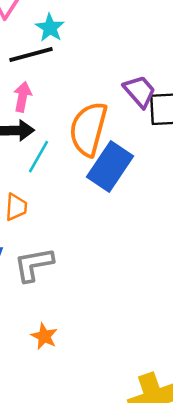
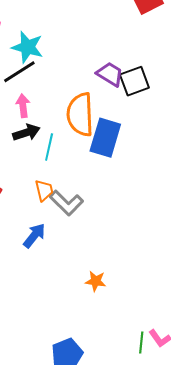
cyan star: (50, 28) -> (27, 47), size x1.4
gray L-shape: (34, 265) -> (66, 203), moved, turned -108

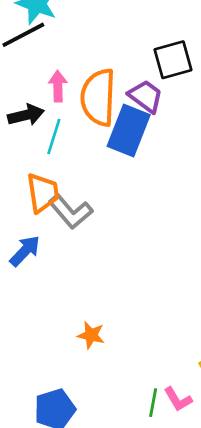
purple trapezoid: (110, 74) -> (146, 96), moved
pink arrow: (23, 106) -> (58, 86), moved
orange trapezoid: (44, 190) -> (43, 193), size x1.4
orange star: (96, 281) -> (91, 335), moved

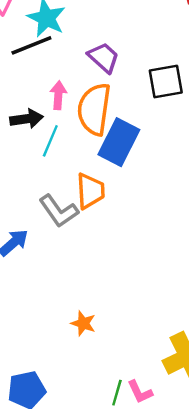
purple trapezoid: (146, 96) -> (104, 58), moved
orange trapezoid: (43, 193) -> (90, 191), moved
orange star: (91, 335) -> (83, 323), moved

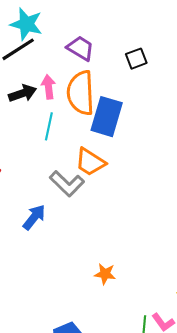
black square: (166, 81) -> (136, 59), size x0.7
black arrow: (27, 119) -> (22, 93), moved
orange trapezoid: (90, 191) -> (90, 162), turned 136

